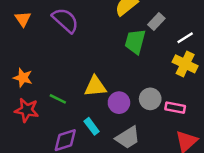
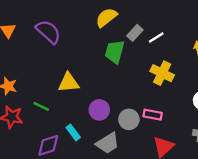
white line: (185, 38) -> (156, 38), moved
yellow triangle: (95, 86) -> (68, 83), moved
gray circle: (150, 99) -> (129, 119), moved

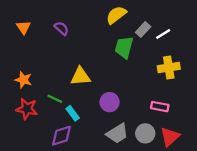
purple semicircle: (48, 32) -> (61, 28), size x0.6
yellow cross: (162, 73) -> (169, 67), turned -35
gray circle: (129, 119) -> (145, 133), moved
cyan rectangle: (73, 132) -> (73, 113), moved

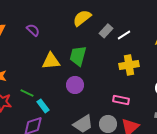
green trapezoid: (124, 47) -> (78, 56), moved
yellow triangle: (80, 76) -> (51, 61), moved
purple circle: (109, 102) -> (75, 85), moved

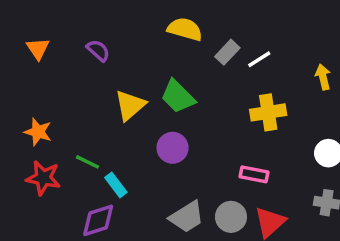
yellow semicircle: (82, 18) -> (185, 29), turned 54
green trapezoid: (78, 56) -> (178, 96), turned -60
yellow triangle: (51, 61) -> (130, 105), turned -36

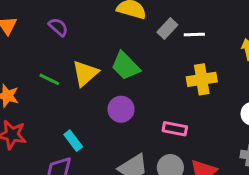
white line: (259, 59) -> (194, 34), turned 30
green line: (88, 162) -> (49, 79), moved
pink rectangle: (254, 174) -> (175, 129), moved

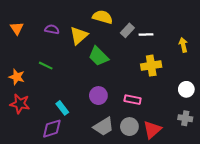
purple semicircle: (58, 27) -> (52, 29), turned -32
yellow triangle: (85, 73) -> (79, 36), moved
purple circle: (121, 109) -> (98, 96), moved

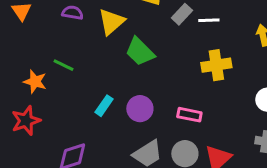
orange star: (17, 77) -> (35, 82), moved
red star: (20, 104) -> (26, 121), turned -30
cyan rectangle: (62, 108) -> (104, 106), moved, turned 72

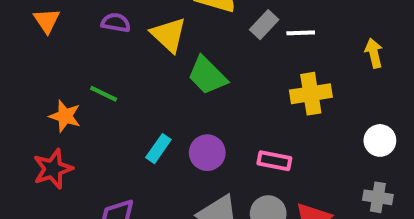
yellow triangle: (111, 22) -> (169, 35), turned -36

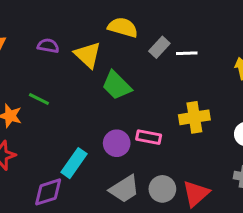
yellow cross: (311, 94) -> (194, 117), moved
cyan rectangle: (158, 149) -> (74, 163), moved, size x1.4
pink rectangle: (274, 161) -> (149, 137), moved

